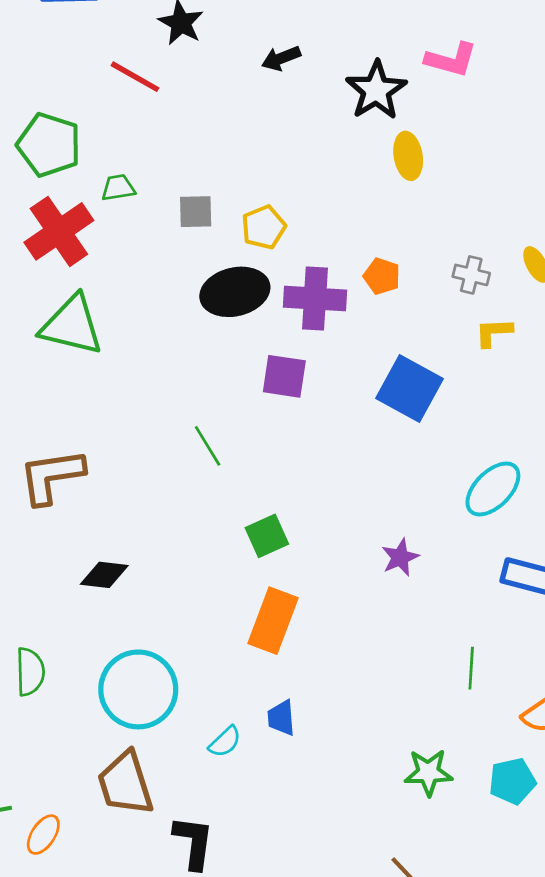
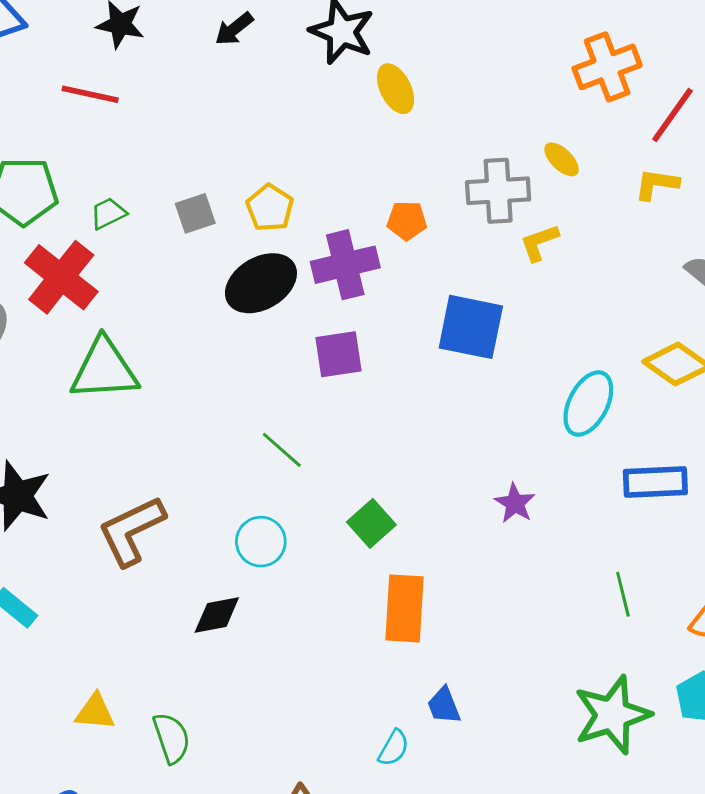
gray cross: (471, 275) -> (498, 191), size x1.6
cyan circle: (138, 689) -> (261, 542), moved, size x0.6
green star: (428, 773) -> (612, 715), size x1.5

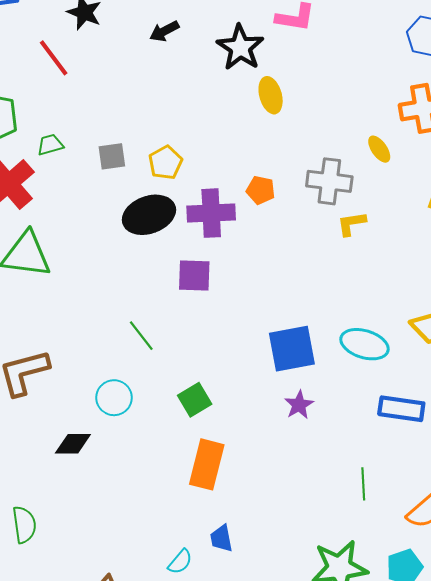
red line: (90, 94) -> (54, 58), turned 30
yellow ellipse: (562, 159) -> (379, 149), moved
blue square: (471, 327) -> (292, 349), moved, turned -33
cyan ellipse: (588, 404) -> (364, 344), turned 69

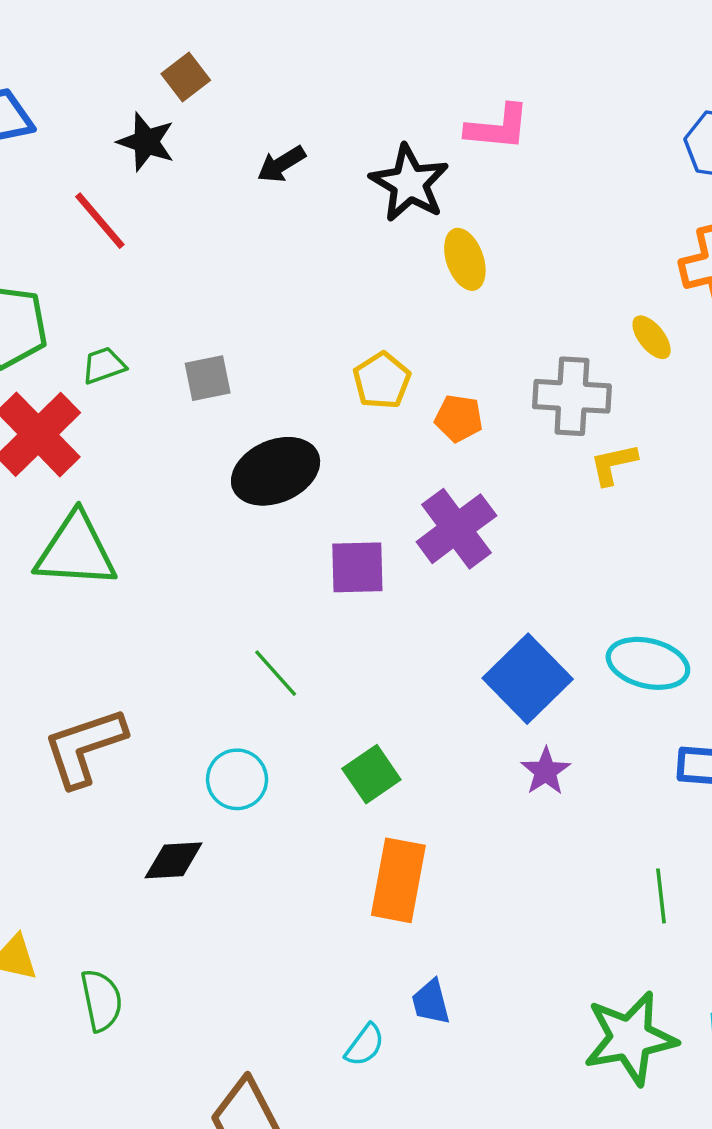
yellow pentagon: (165, 163) -> (382, 381), moved
purple cross: (211, 213) -> (456, 529), moved, turned -30
blue square: (292, 349) -> (528, 679), turned -30

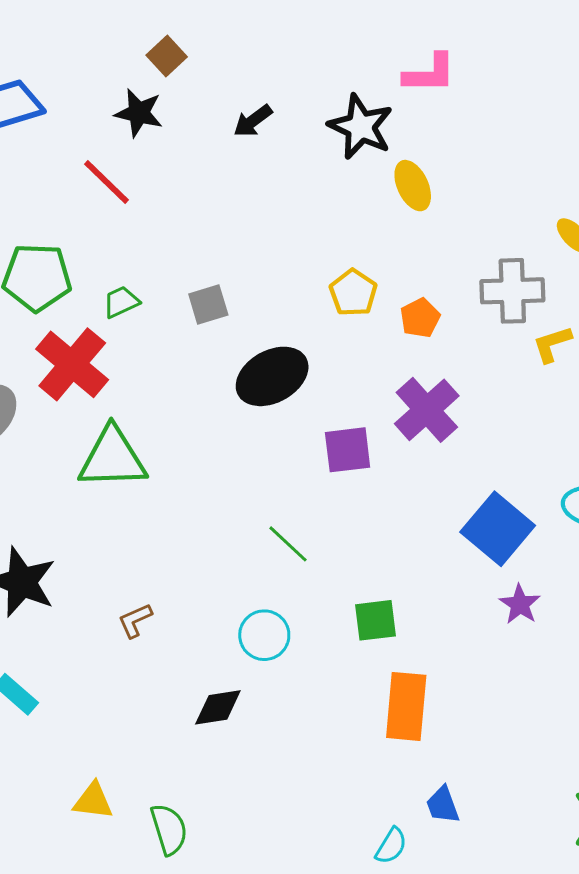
orange pentagon: (459, 418) -> (420, 318), turned -30
brown L-shape: (84, 747) -> (135, 620), size x0.5
green square: (371, 774) -> (375, 620), turned 33

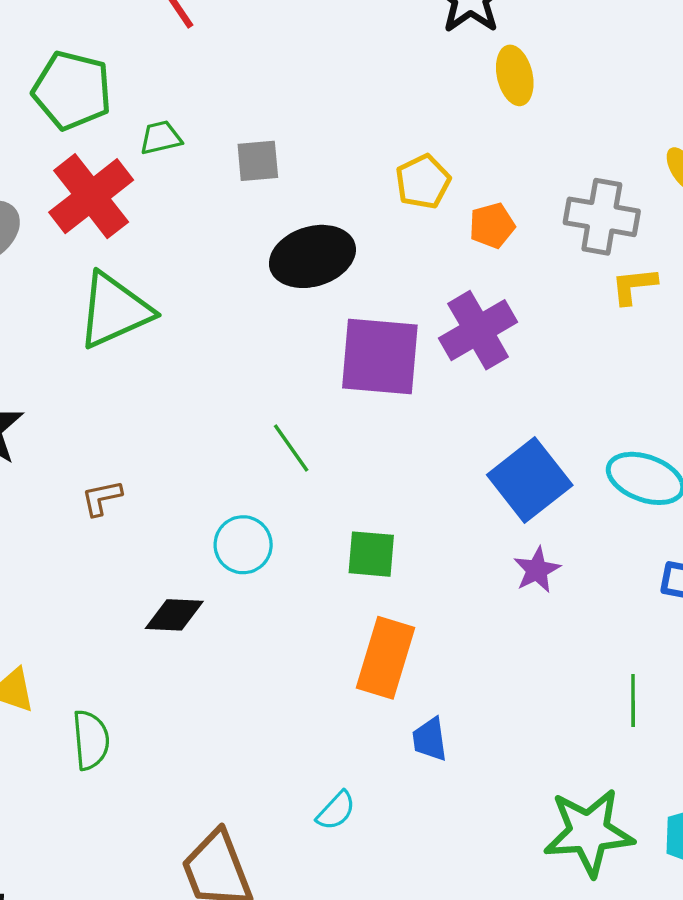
purple square: (348, 450) -> (380, 356), size x1.5
green triangle: (112, 458) -> (114, 311), turned -34
blue trapezoid: (443, 805) -> (430, 739), moved

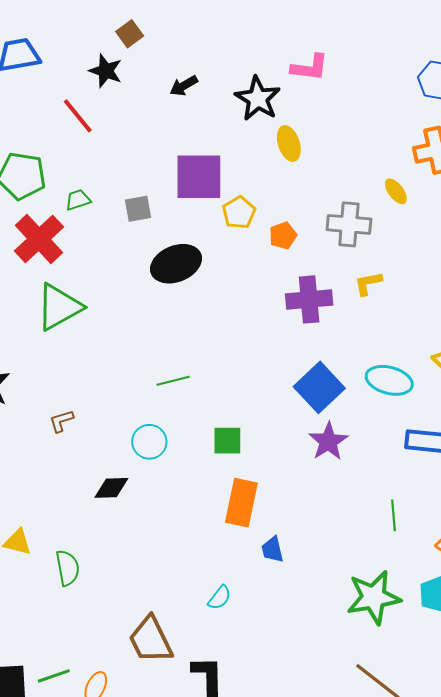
yellow L-shape: (634, 286) -> (368, 283), moved
purple cross: (478, 330) -> (309, 299), moved, turned 30
purple square: (380, 356) -> (199, 177), moved
green line: (291, 448) -> (173, 381), turned -64
purple star: (537, 570) -> (328, 441), size x1.4

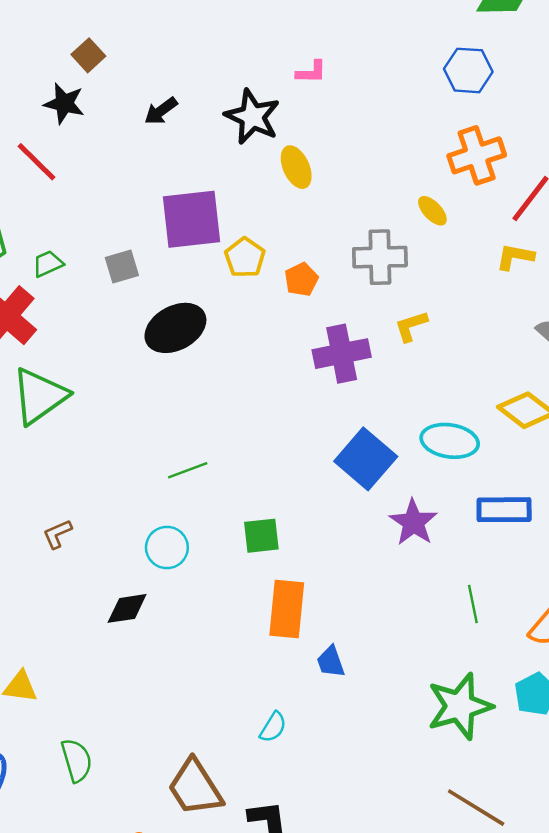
pink L-shape: (310, 67) -> (311, 72), size x0.7
purple star: (328, 441) -> (413, 522), moved
green semicircle: (68, 568) -> (77, 760), moved

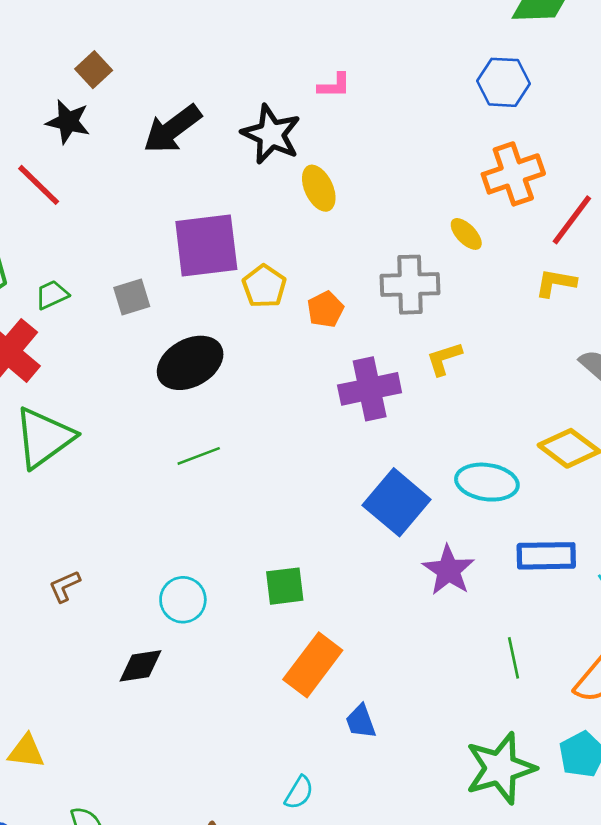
black arrow: (161, 111) -> (172, 129), size x1.6
green line: (188, 470) -> (199, 456), moved
orange rectangle: (287, 609) -> (313, 665), turned 32

